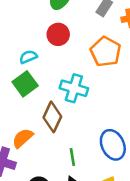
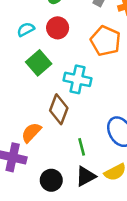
cyan semicircle: (28, 57) -> (26, 29), moved
green square: (25, 84) -> (39, 63), moved

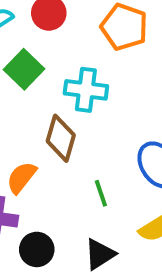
black triangle: (86, 176) -> (100, 254), moved
black circle: (51, 180) -> (37, 249), moved

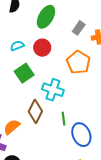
green line: (101, 193) -> (64, 119), moved

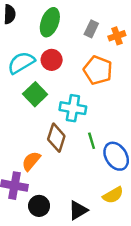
cyan semicircle: (17, 46) -> (21, 63), size x1.6

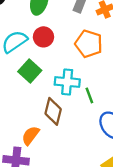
green line: (92, 141) -> (89, 95), moved

